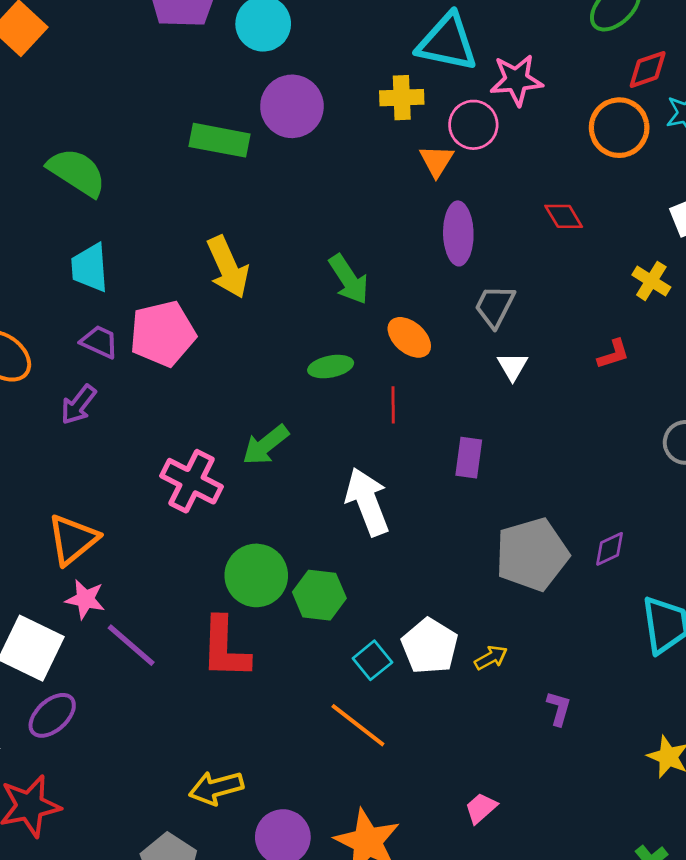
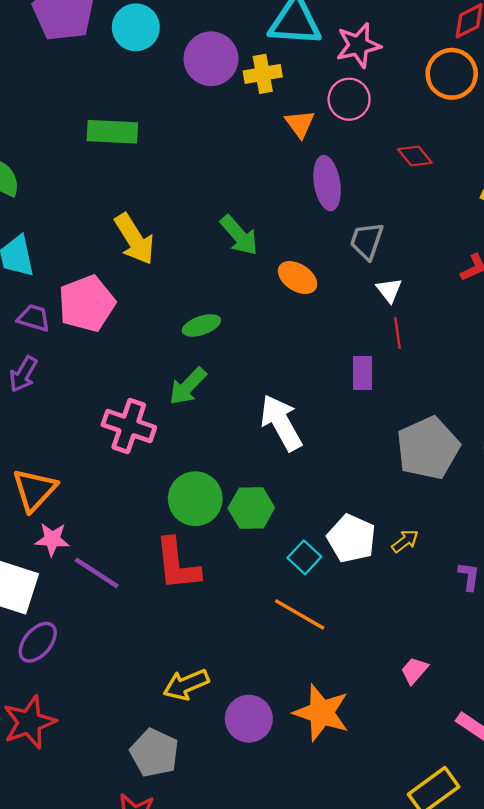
purple circle: (292, 106) -> (211, 59), moved
pink circle: (473, 125) -> (349, 99), moved
green ellipse: (331, 367) -> (201, 325), moved
red line: (393, 405) -> (397, 333), moved

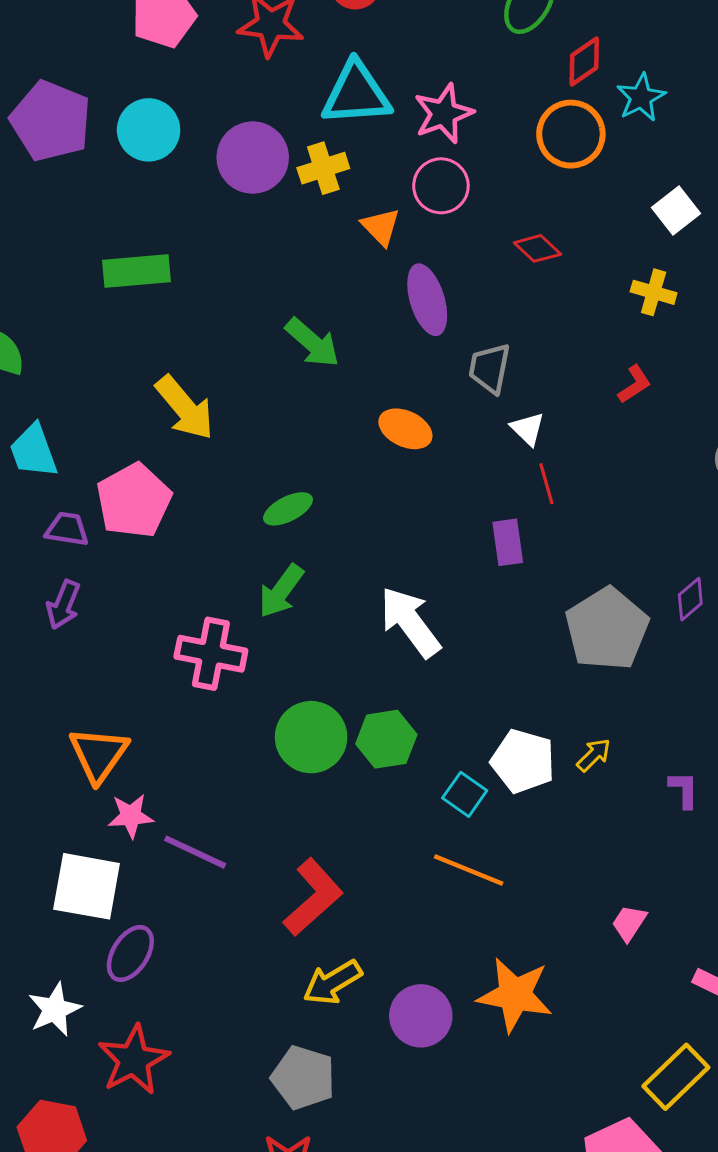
green arrow: (239, 235) -> (312, 343), moved
red L-shape: (177, 564) -> (313, 897), moved, turned -118

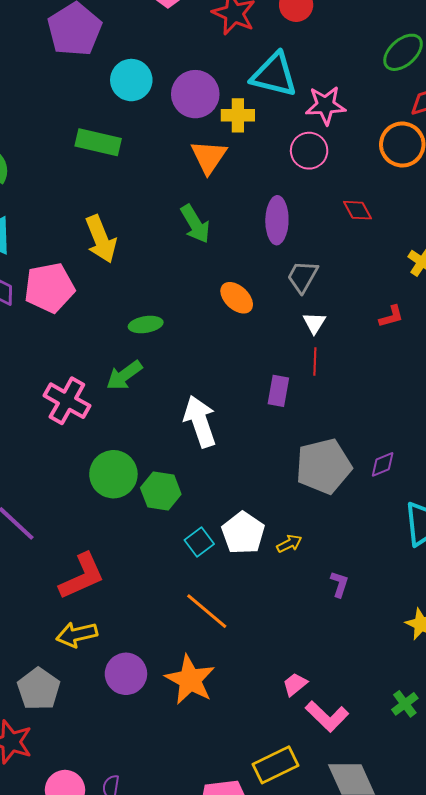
cyan circle: (149, 130) -> (131, 80), moved
orange triangle: (381, 227) -> (209, 157), moved, size x1.4
orange line: (469, 870) -> (207, 611), moved
pink trapezoid: (629, 923) -> (295, 684), moved

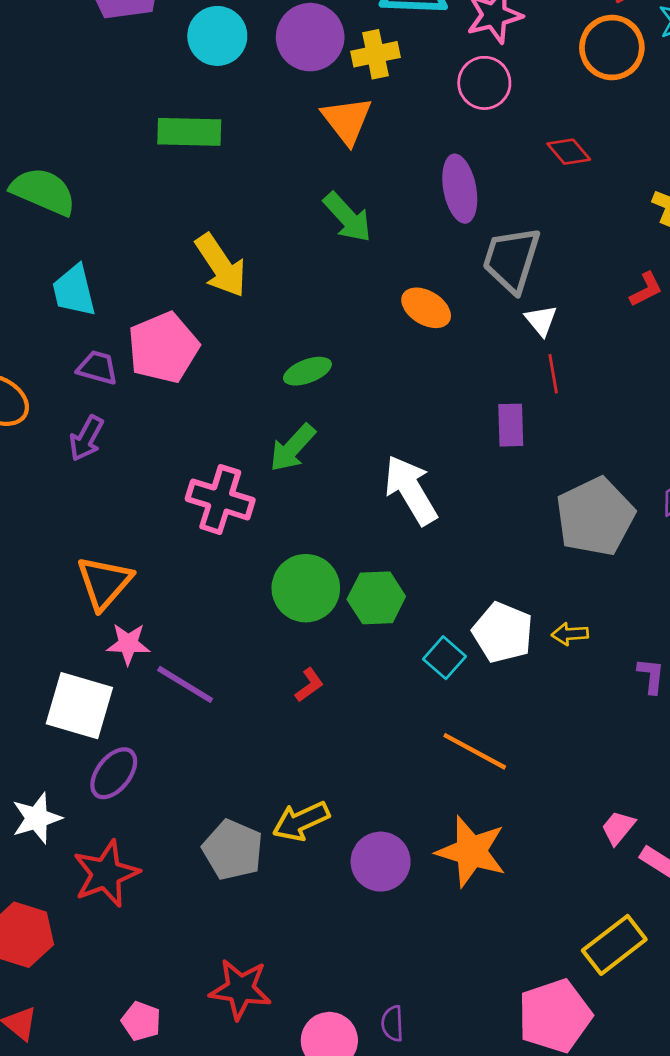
gray trapezoid: (303, 277) -> (511, 260), size x1.4
yellow arrow: (289, 544) -> (570, 634), turned -145
red L-shape: (82, 576) -> (309, 685), moved, size x0.5
gray pentagon: (39, 689) -> (233, 850), moved

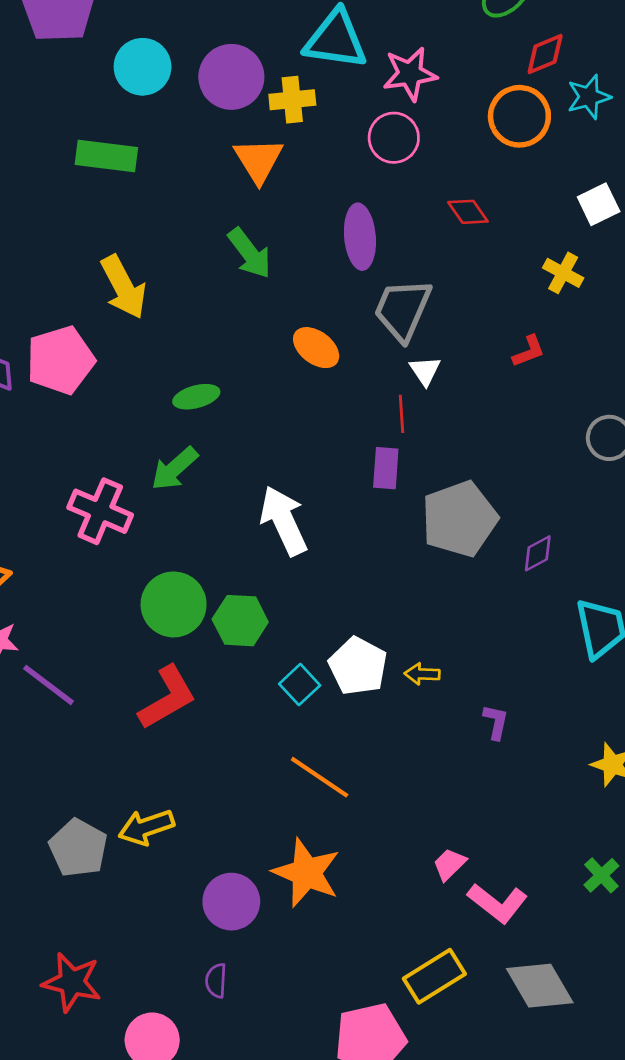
red line: (553, 374) -> (402, 414), moved
gray pentagon: (595, 517) -> (459, 519), moved
red L-shape: (309, 685) -> (167, 698), size x2.0
purple circle: (381, 862) -> (231, 902), moved
purple semicircle: (392, 1023) -> (216, 981), moved

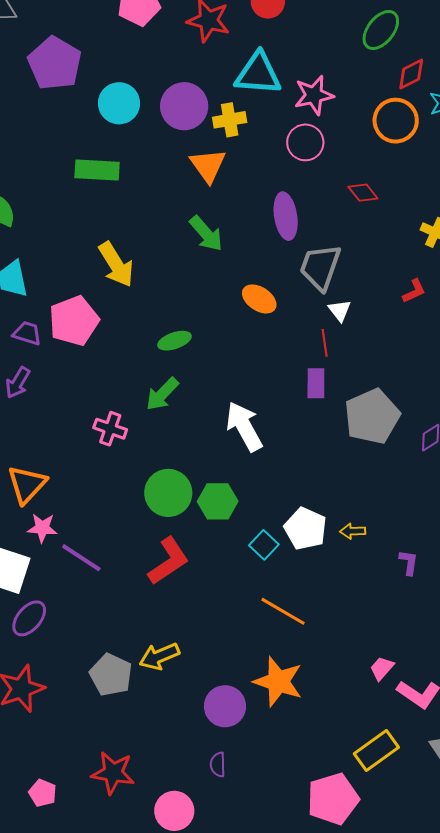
pink cross: (100, 511) -> (110, 429), size x0.7

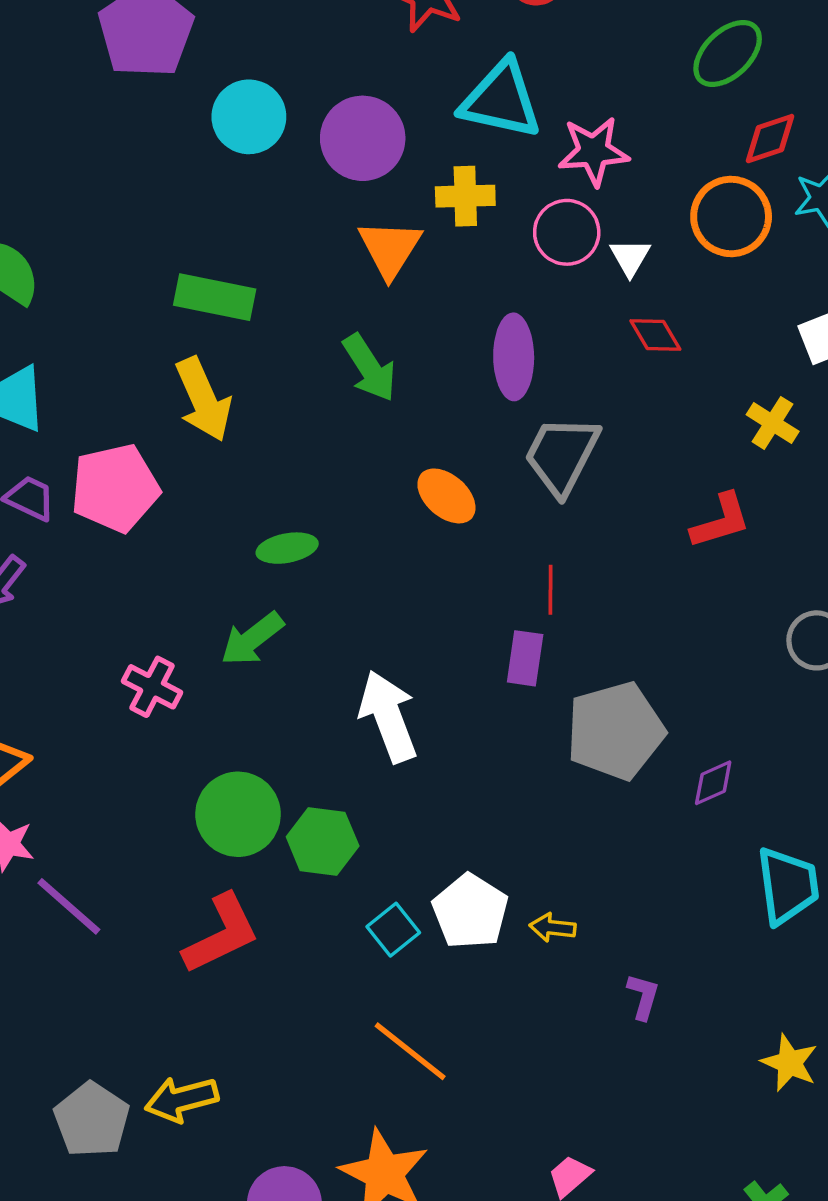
yellow cross: (230, 120) -> (465, 196), moved
green rectangle: (97, 170) -> (215, 297), moved
red L-shape: (414, 291) -> (721, 521), size x1.4
white triangle: (340, 310) -> (630, 257), moved

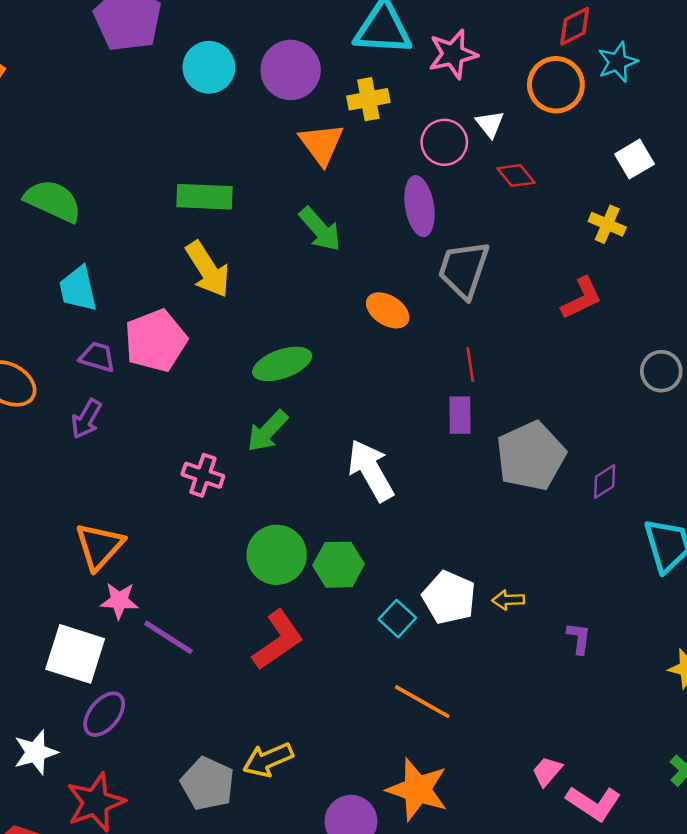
pink circle: (567, 232) -> (444, 142), moved
green ellipse: (287, 548) -> (282, 364), size x1.4

